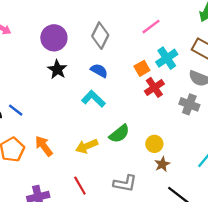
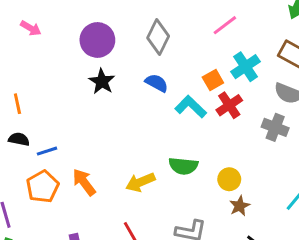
cyan L-shape: (93, 99) -> (191, 107), moved
blue line: (16, 110) -> (47, 151), moved, turned -56
green semicircle: (119, 134) -> (183, 166), turned 45

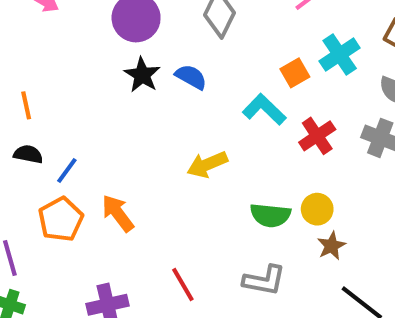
blue semicircle: (157, 83) -> (191, 77), moved
red cross: (229, 105) -> (317, 136), moved
blue line: (47, 151) -> (67, 170), turned -36
green semicircle: (183, 166) -> (270, 215), moved
yellow arrow: (140, 182) -> (207, 164), moved

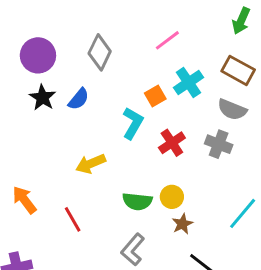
blue semicircle: (191, 77) -> (79, 99), turned 100
cyan L-shape: (264, 109) -> (133, 123), turned 76
gray L-shape: (264, 280) -> (133, 250), turned 120
red line: (183, 284) -> (73, 219), moved

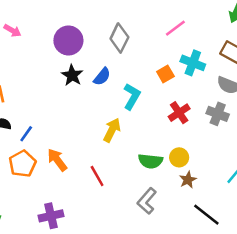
cyan cross: (188, 82) -> (193, 63), turned -35
cyan L-shape: (133, 123) -> (132, 96), moved
yellow arrow: (91, 164) -> (112, 130), turned 140

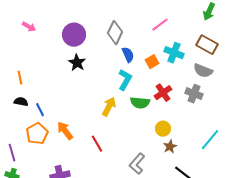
blue semicircle: (102, 77) -> (128, 55), moved, turned -63
blue line: (26, 134) -> (40, 110), turned -64
green semicircle: (151, 161) -> (140, 103), moved

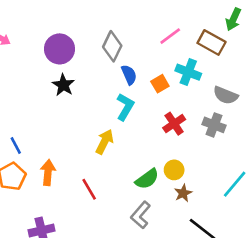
brown rectangle: (207, 45) -> (211, 42), moved
green semicircle: (140, 103) -> (147, 179), moved, turned -42
orange arrow: (65, 131) -> (48, 173), turned 42

